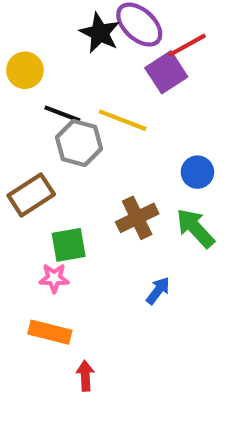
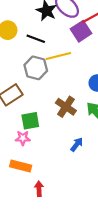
black line: (62, 114) -> (36, 39), moved
yellow line: (123, 120) -> (58, 56), turned -35
brown cross: (137, 218) -> (66, 107), turned -30

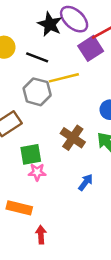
pink star: (23, 138) -> (37, 172), moved

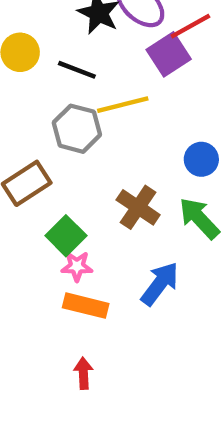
green square: (31, 154) -> (66, 236), turned -35
blue arrow: (86, 182) -> (160, 284), size x1.5
orange rectangle: (19, 208) -> (86, 306), moved

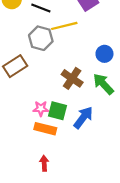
green square: (66, 236) -> (58, 111), moved, turned -30

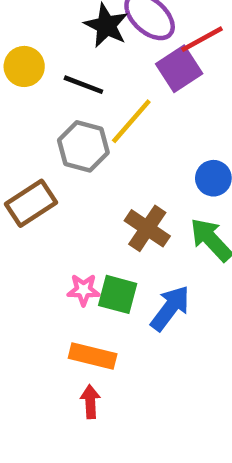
yellow line: (64, 26) -> (131, 121), turned -35
orange rectangle: (45, 129) -> (93, 356), moved

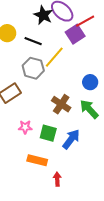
pink star: (83, 290) -> (25, 127), moved
red arrow: (90, 402) -> (57, 179), moved

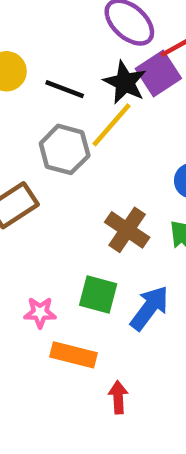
black star: (43, 15) -> (125, 82), moved
pink star: (25, 127) -> (40, 312), moved

